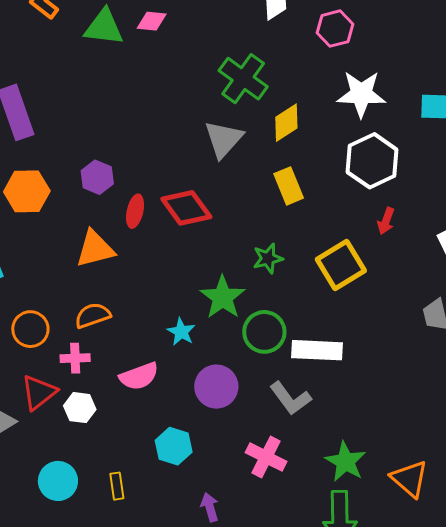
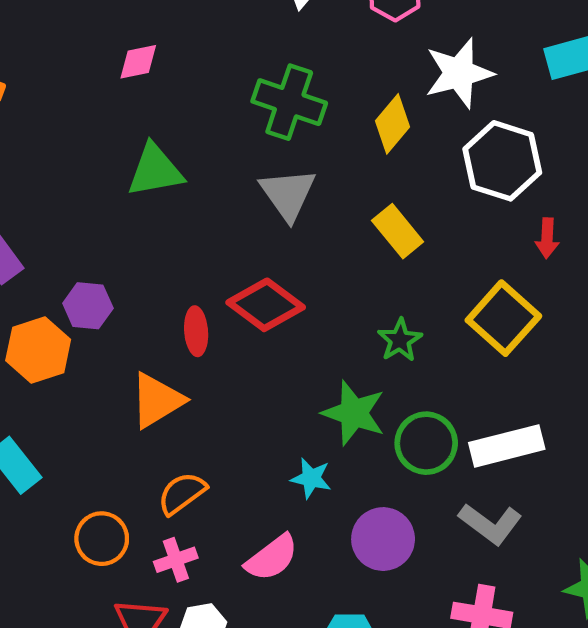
green triangle: (104, 27) -> (155, 170), moved
yellow diamond: (286, 123) -> (393, 124), moved
purple hexagon: (97, 177) -> (88, 306), moved

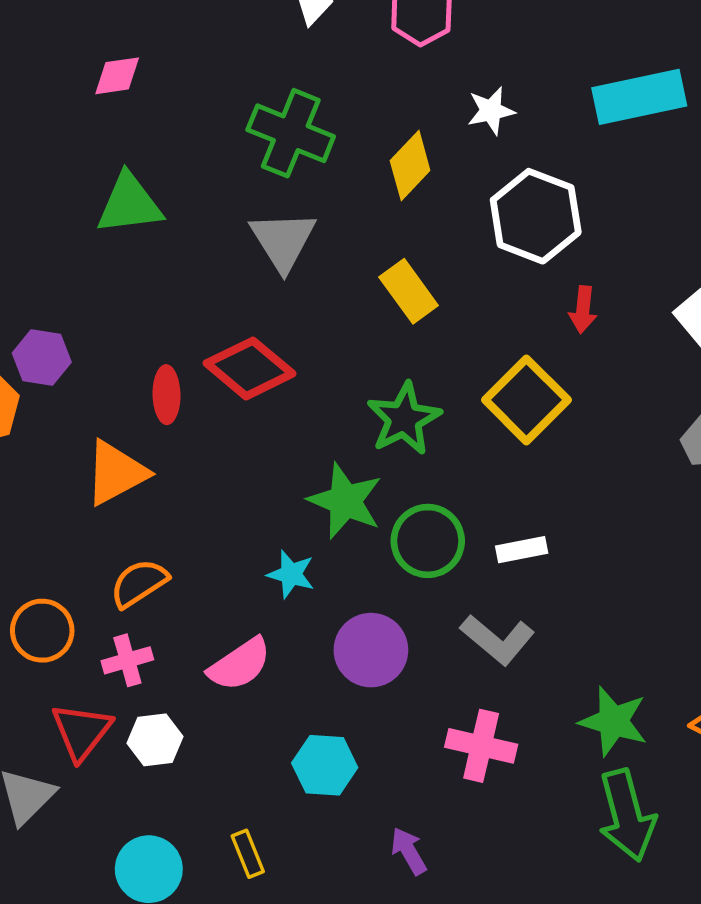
white star: (459, 73) -> (491, 111), size x0.6
green star: (400, 340) -> (404, 419), size x1.4
white rectangle: (507, 446) -> (522, 550), size x0.6

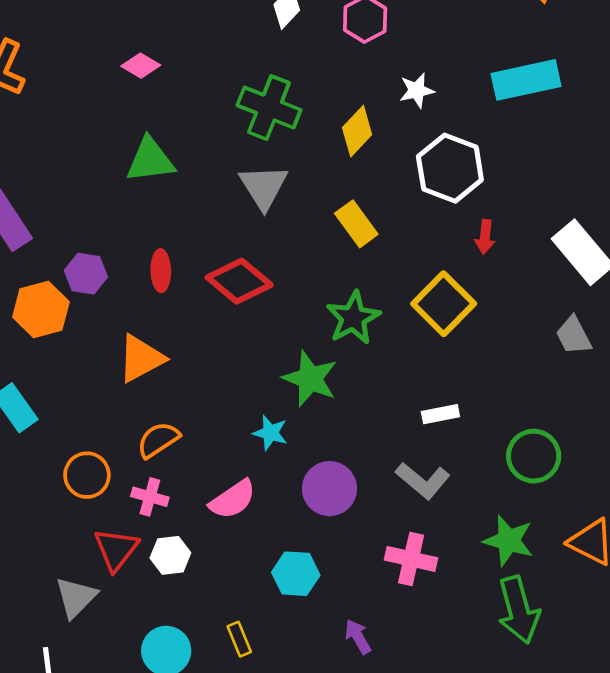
pink diamond: (117, 76) -> (141, 66), turned 39
red ellipse: (166, 395) -> (161, 271), moved
green circle: (428, 541) -> (534, 456), moved
pink cross: (127, 660) -> (150, 497), turned 32

